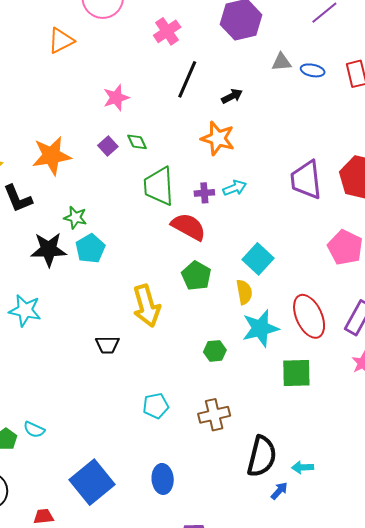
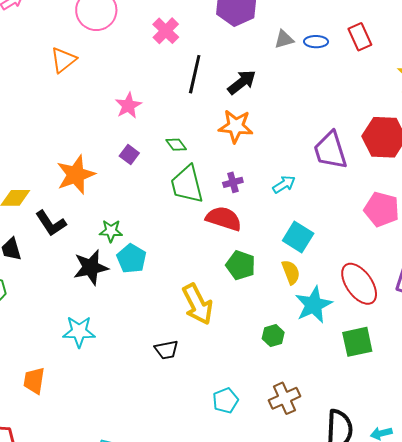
black arrow: (232, 96) -> (242, 82), size x1.4
green diamond: (137, 142) -> (176, 145), moved
cyan arrow: (235, 188) -> (284, 184), moved

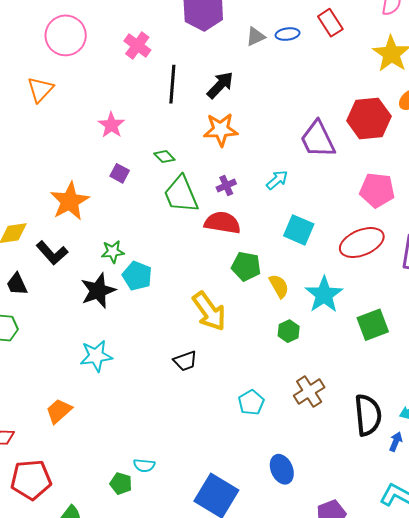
yellow semicircle: (291, 272) -> (279, 286), moved
red ellipse: (359, 284) -> (362, 243), moved, turned -69
orange trapezoid: (34, 381) -> (59, 411), turned 48

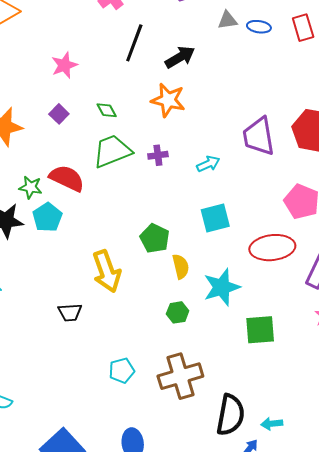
green trapezoid: (181, 194) -> (112, 151), turned 75
red semicircle: (222, 223) -> (67, 178), moved
cyan square: (299, 230) -> (215, 218), turned 36
brown cross: (309, 392) -> (180, 376), size x1.4

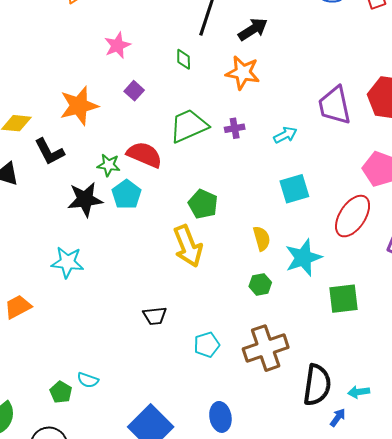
pink star: (64, 65) -> (117, 45), moved
green diamond: (107, 110) -> (184, 59), moved, turned 30
green pentagon: (155, 238) -> (203, 204), moved
red ellipse: (272, 248) -> (353, 216), turned -48
black trapezoid: (70, 312) -> (155, 316), moved

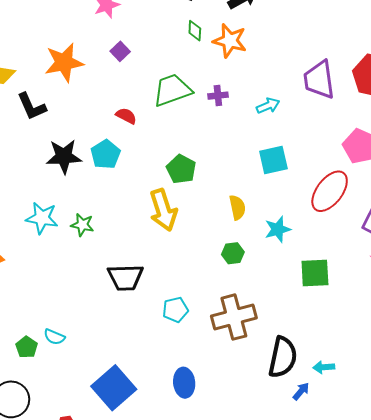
green diamond: (184, 59) -> (195, 31), moved
red semicircle: (144, 155) -> (126, 116), size x0.6
green star: (109, 165) -> (82, 225), moved
cyan star: (303, 258) -> (278, 229), size x0.7
black trapezoid: (155, 316) -> (125, 277), size x1.5

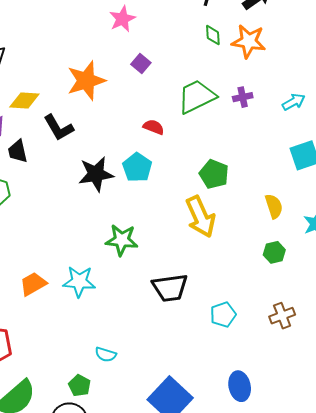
cyan star: (42, 218) -> (79, 282), moved
green star: (82, 225) -> (122, 240), size x1.4
brown cross: (234, 317) -> (282, 316), size x0.6
green pentagon: (27, 347) -> (80, 386), moved

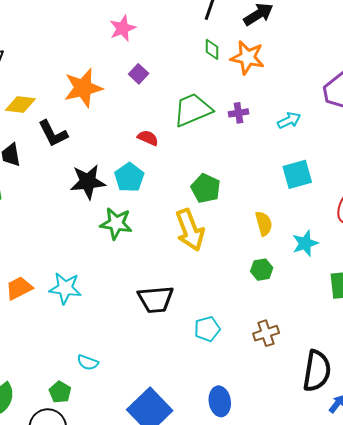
green star: (122, 240) -> (116, 223), moved

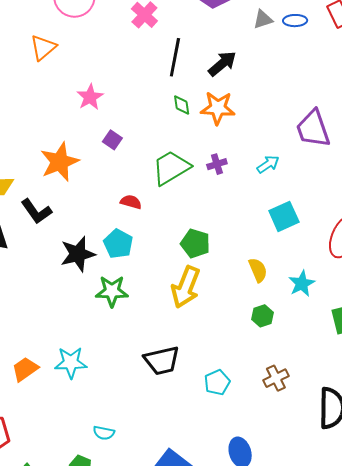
yellow arrow: (190, 230) -> (186, 287), turned 51

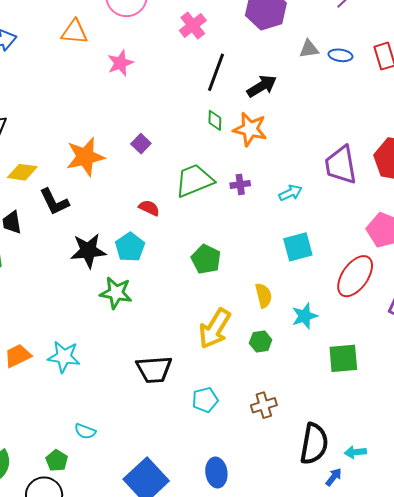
orange triangle: (43, 48) -> (74, 32), moved, turned 36
pink star: (90, 97) -> (120, 63), moved
yellow arrow: (186, 287) -> (215, 329), moved

